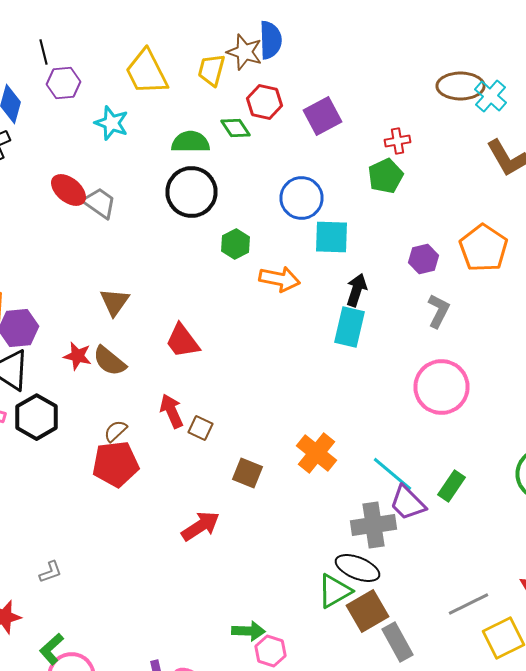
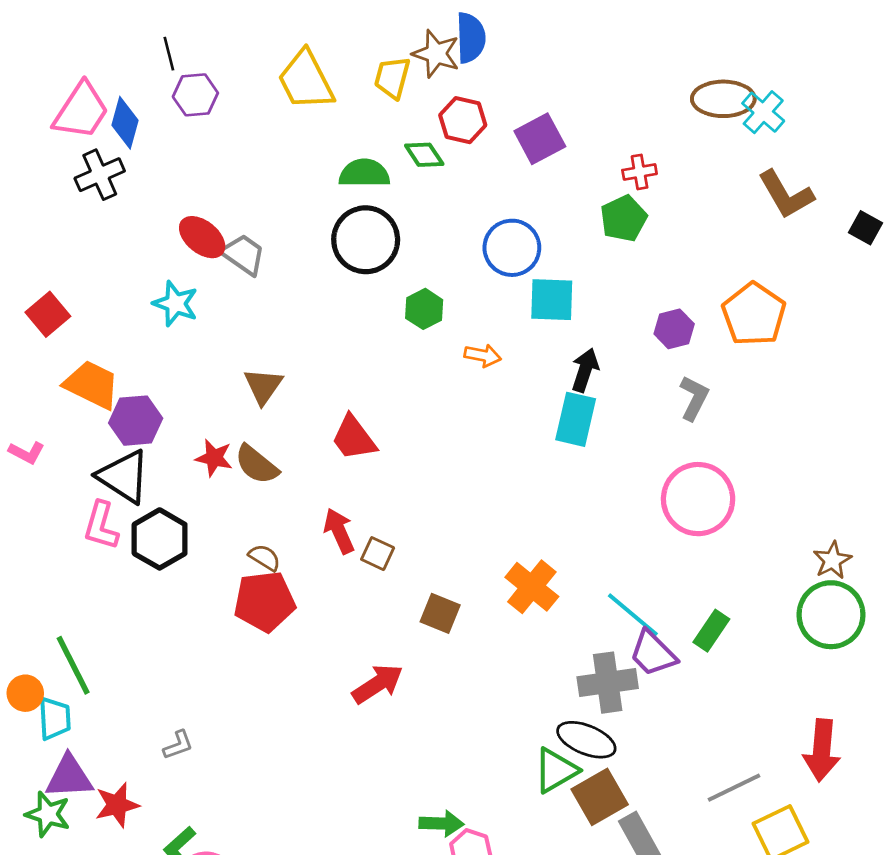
cyan star: (112, 123) -> (176, 304), moved
orange arrow: (280, 279) -> (483, 355), size x0.7
brown semicircle: (116, 431) -> (265, 558), turned 75

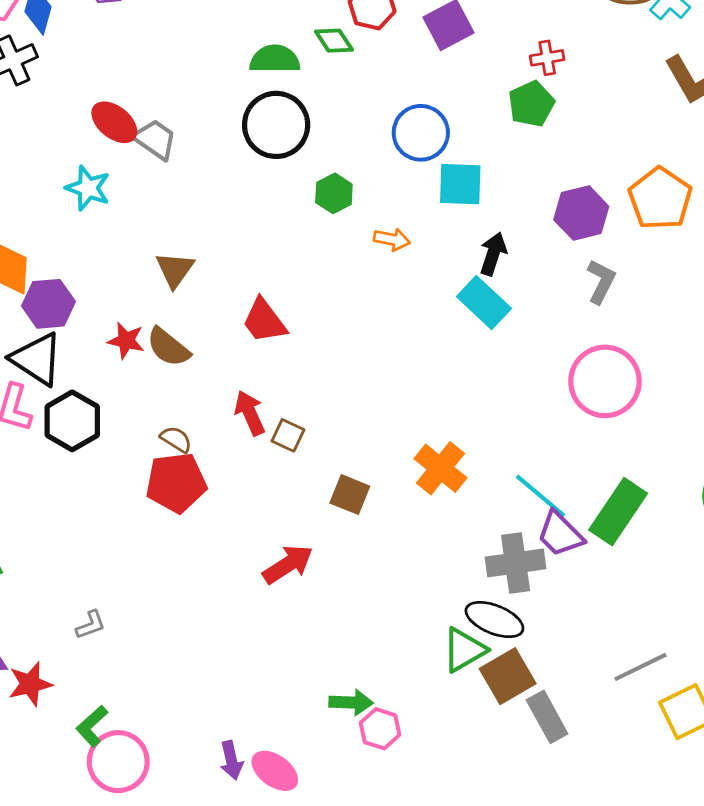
purple hexagon: (674, 329) -> (581, 213), size x1.4
cyan rectangle: (576, 419) -> (484, 302), turned -60
green rectangle: (711, 631) -> (618, 512), size x1.6

